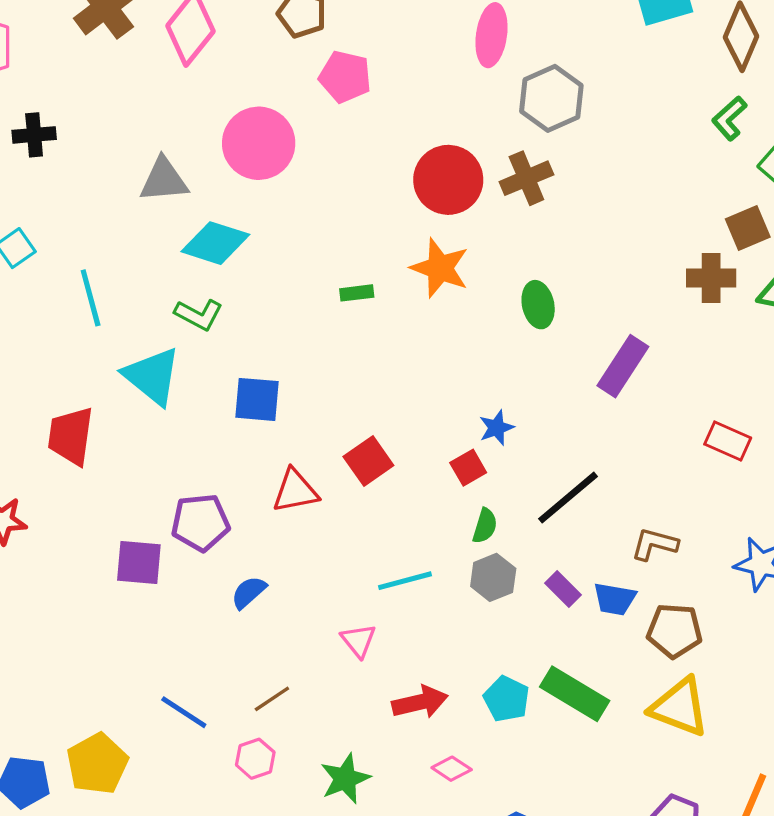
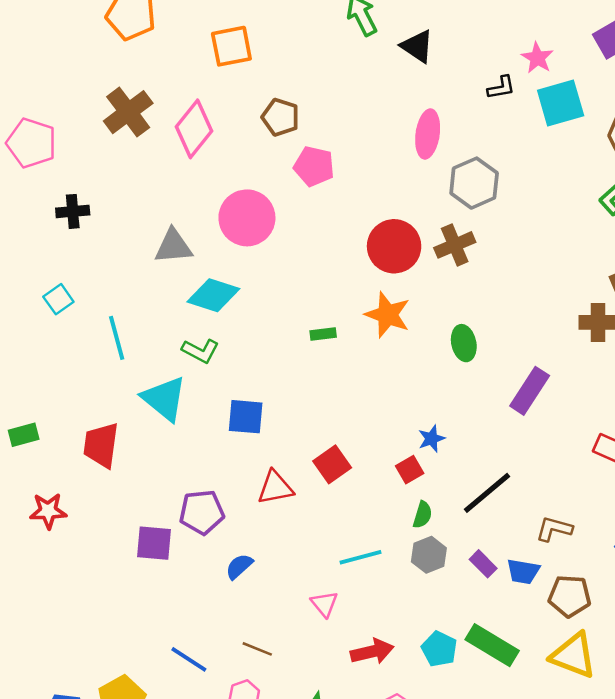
brown line: (272, 699) -> (257, 649), turned 56

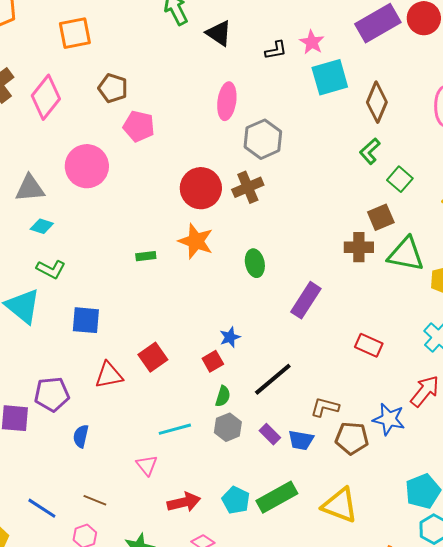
black L-shape: (501, 88) -> (276, 50), moved
cyan diamond: (213, 295) -> (42, 226), moved, size x0.6
blue semicircle: (239, 566) -> (81, 436), turned -35
brown pentagon: (570, 596) -> (352, 438), moved
green rectangle: (492, 645) -> (277, 497), turned -60

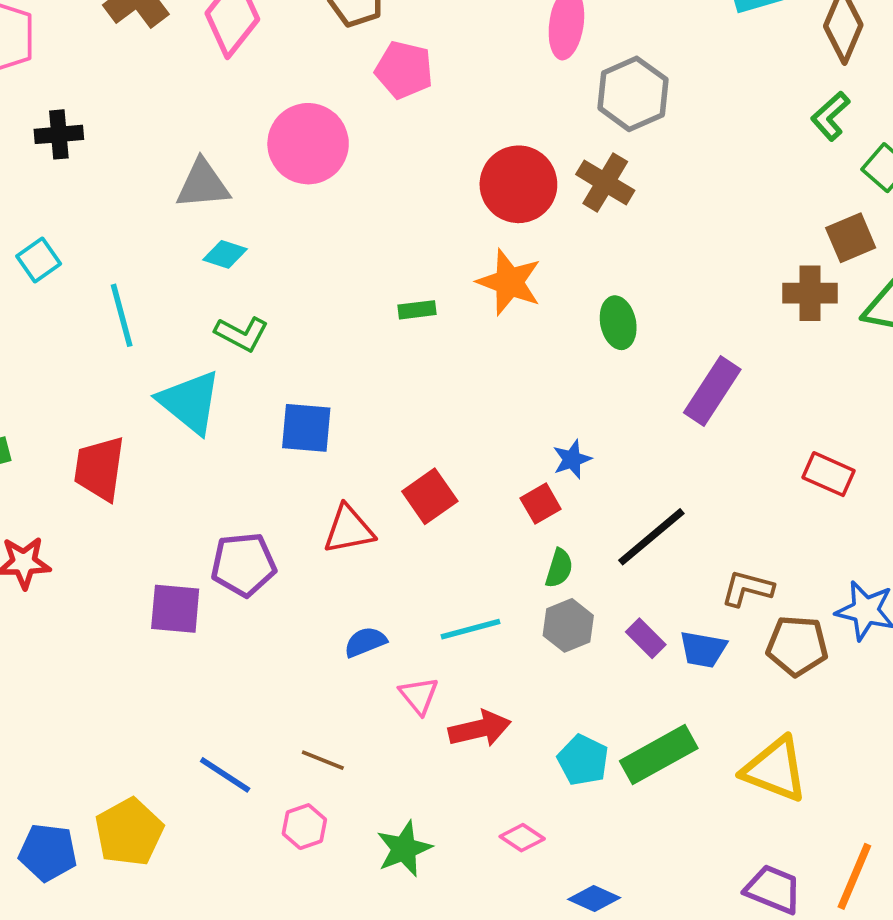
brown cross: (248, 187) -> (605, 182), turned -36
blue semicircle: (81, 436) -> (365, 642), moved, turned 55
red arrow: (184, 502) -> (480, 729), moved

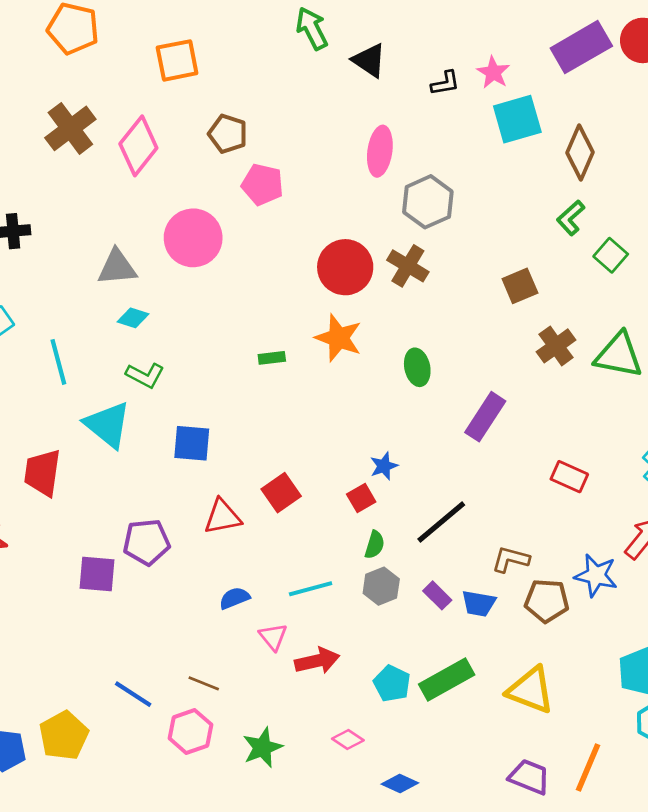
brown square: (851, 238) -> (520, 286), moved
brown cross: (810, 293) -> (556, 346), turned -36
pink hexagon: (304, 827) -> (190, 731), size x1.4

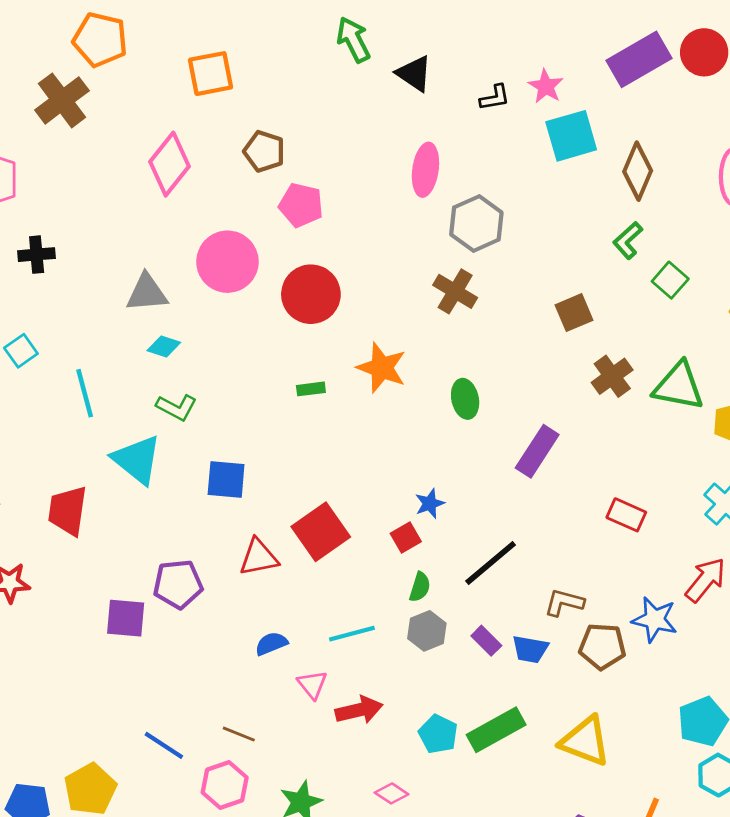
brown cross: (70, 128) -> (62, 100), moved
red circle: (345, 267) -> (311, 294), moved
red square: (281, 493) -> (321, 532), size x1.4

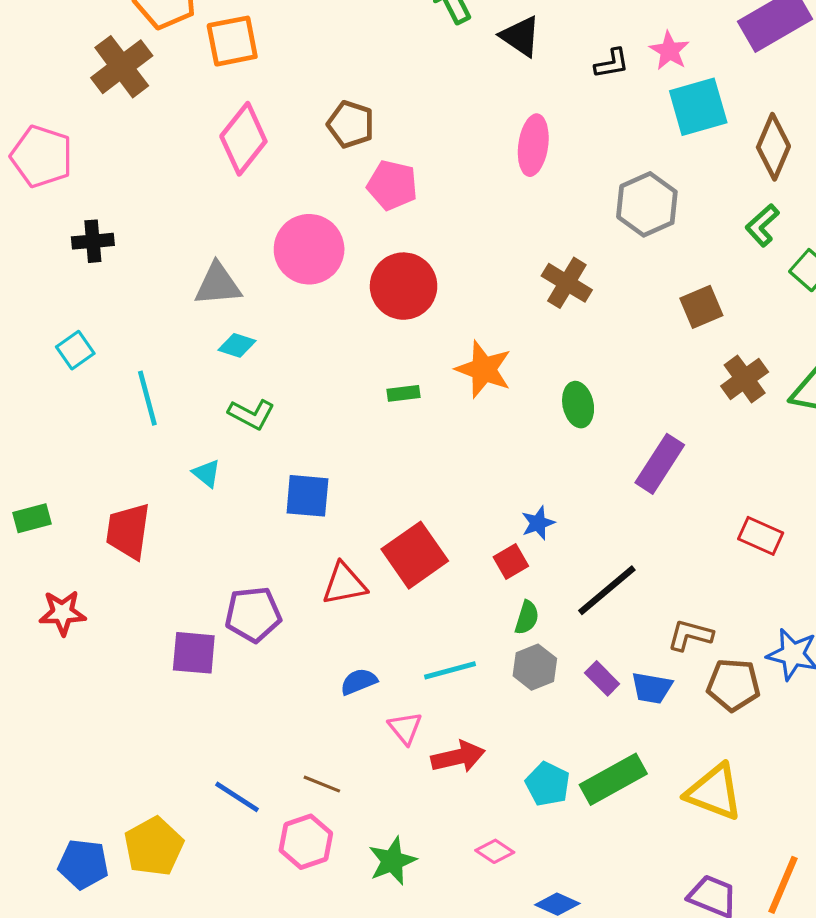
orange square: (210, 74) -> (232, 41), moved
gray hexagon: (476, 223) -> (647, 204), moved
cyan triangle: (137, 460) -> (207, 473), size x0.5

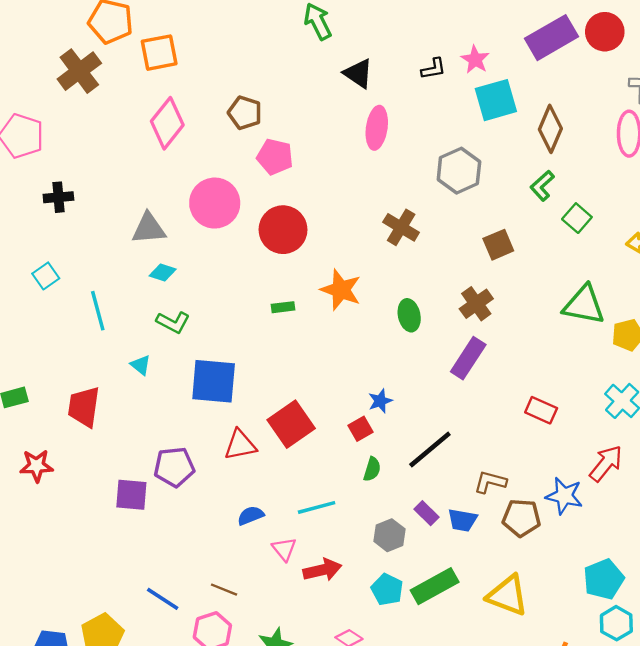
black triangle: (520, 36) -> (358, 73), moved
brown cross: (745, 379) -> (476, 304), moved
blue square: (307, 496) -> (214, 381), size x1.4
gray hexagon: (535, 667) -> (389, 535), moved

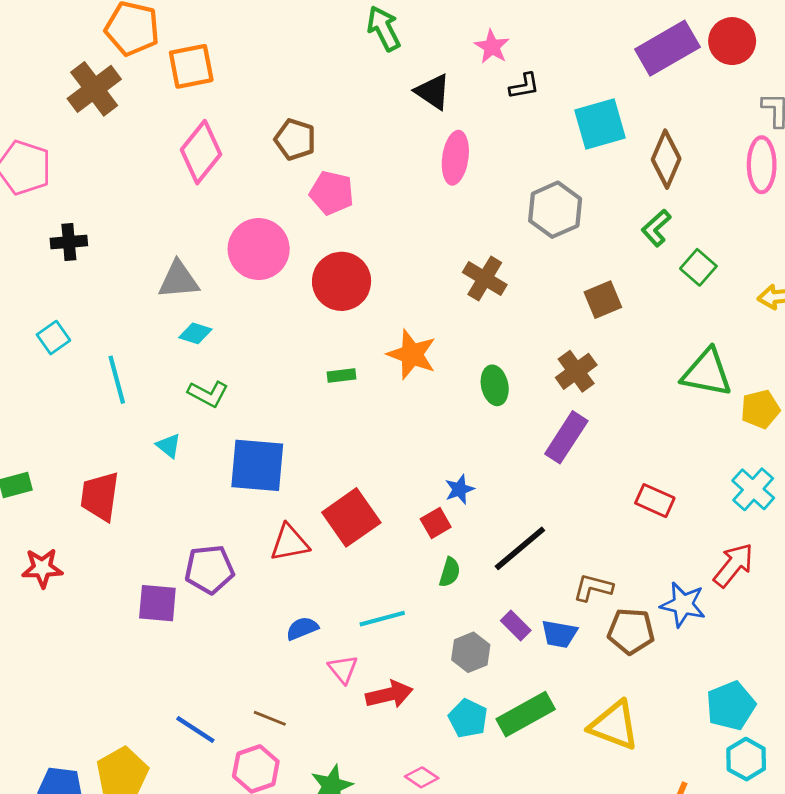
pink star: (475, 60) -> (492, 47), moved

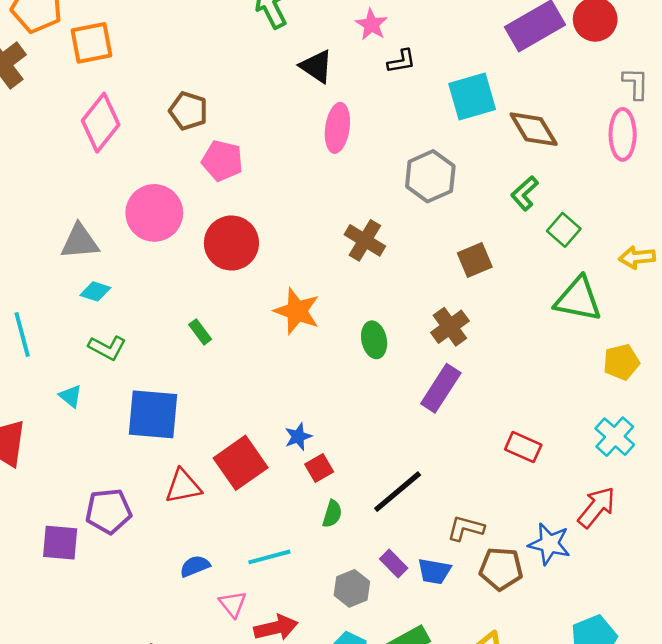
brown diamond: (666, 159) -> (534, 129), turned -54
green triangle: (707, 373) -> (578, 299), moved
green rectangle: (342, 375) -> (200, 332), moved, turned 60
blue star: (460, 489) -> (298, 437), moved

